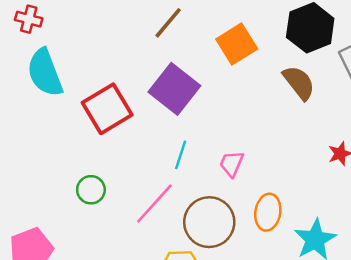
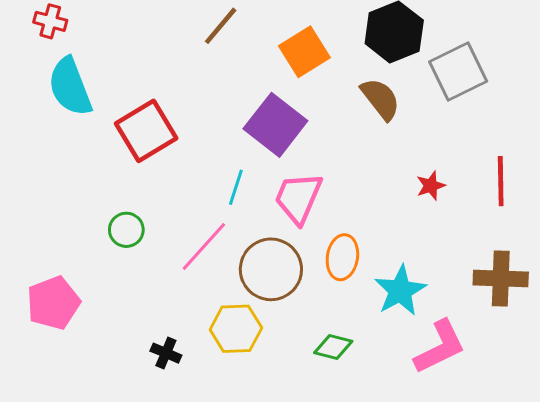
purple square: (174, 89) -> (275, 125), moved
pink trapezoid: (232, 164) -> (298, 198), size x1.6

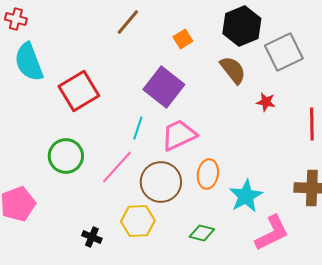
orange square: (304, 52) -> (183, 39), size x0.6
red star: (431, 186) -> (266, 102), moved, turned 30
pink trapezoid: (298, 198) -> (179, 135), turned 42
green circle: (126, 230) -> (66, 156), size x1.5

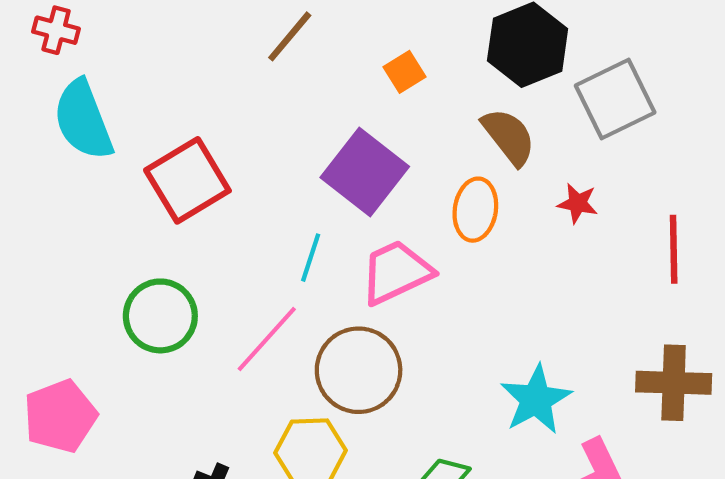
orange ellipse: (208, 174) -> (475, 210), moved

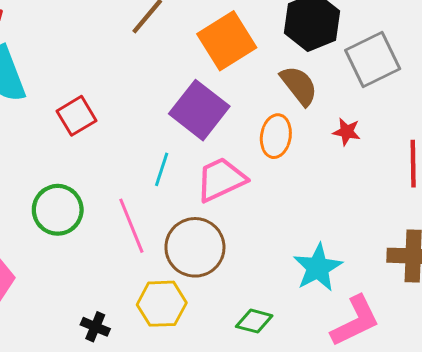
orange square: (404, 72) -> (227, 41), size x2.0
red square: (187, 180) -> (76, 116), size x0.7
pink line: (267, 339) -> (131, 226), turned -64

